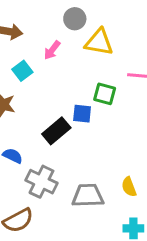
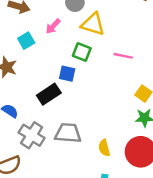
green square: (105, 94) -> (82, 52), moved
blue square: (82, 114) -> (67, 74), moved
gray trapezoid: (88, 196) -> (68, 133), moved

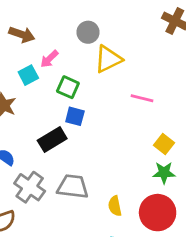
yellow triangle: (93, 24) -> (108, 59), turned -45
pink arrow: (53, 26) -> (49, 59), moved
green square: (82, 52) -> (68, 87), moved

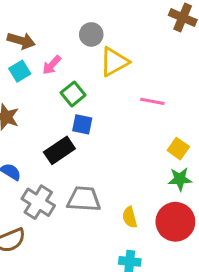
cyan square: (28, 75) -> (20, 71), moved
green square: (68, 87) -> (73, 94), turned 30

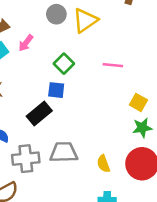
yellow triangle: (114, 62) -> (85, 20), moved
green square: (73, 94) -> (64, 64), moved
gray cross: (38, 202) -> (26, 159), turned -32

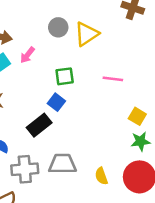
green square: (64, 64) -> (65, 76), turned 36
blue square: (56, 90) -> (56, 102), turned 30

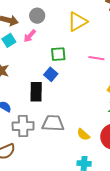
gray circle: (58, 27) -> (37, 16), moved
black rectangle: (39, 125) -> (36, 92), turned -54
yellow semicircle: (101, 176) -> (83, 134), turned -32

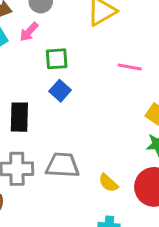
green square: (58, 54) -> (57, 59), moved
black rectangle: (36, 92) -> (19, 117), moved

